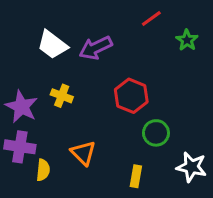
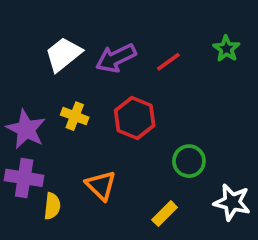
red line: (151, 18) -> (168, 62), moved
white trapezoid: (52, 45) -> (63, 54), turned 104
red hexagon: (131, 96) -> (135, 118), moved
yellow rectangle: (136, 176) -> (165, 214), turned 35

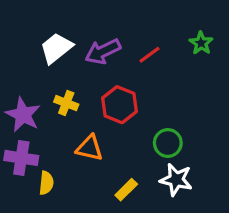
orange triangle: (101, 185) -> (90, 148), moved, turned -32
white star: (232, 202) -> (176, 180), moved
yellow rectangle: (165, 214) -> (126, 190), moved

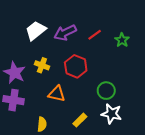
green star: (201, 43) -> (122, 40), moved
yellow semicircle: (46, 183) -> (42, 124), moved

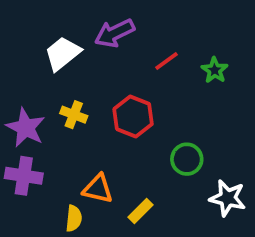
purple arrow: (65, 33) -> (115, 33), moved
orange triangle: (57, 94) -> (98, 189), moved
white star: (111, 114) -> (228, 198), moved

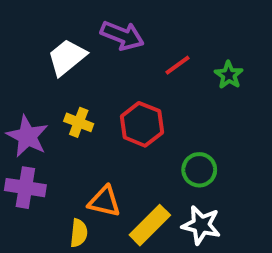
purple arrow: (115, 33) -> (122, 35), turned -132
white star: (228, 198) -> (201, 225), moved
yellow rectangle: (140, 211) -> (150, 225), size x1.5

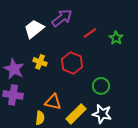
purple arrow: (122, 35) -> (62, 18), turned -60

